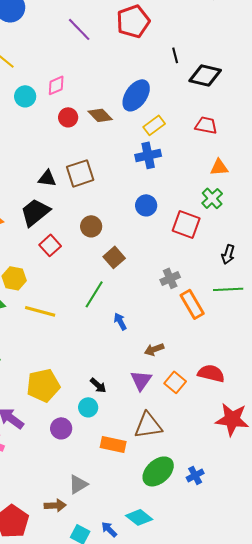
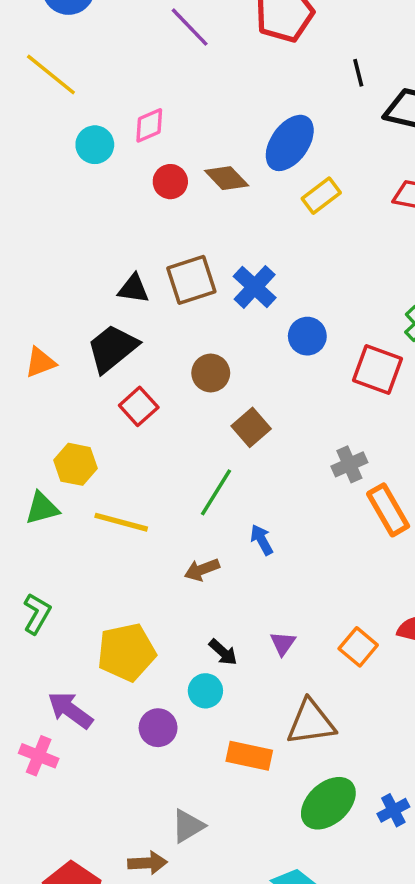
blue cross: (148, 155) -> (255, 287), moved, turned -35
brown arrow: (154, 349) -> (202, 570), moved
purple triangle: (141, 380) -> (283, 643), moved, size x0.7

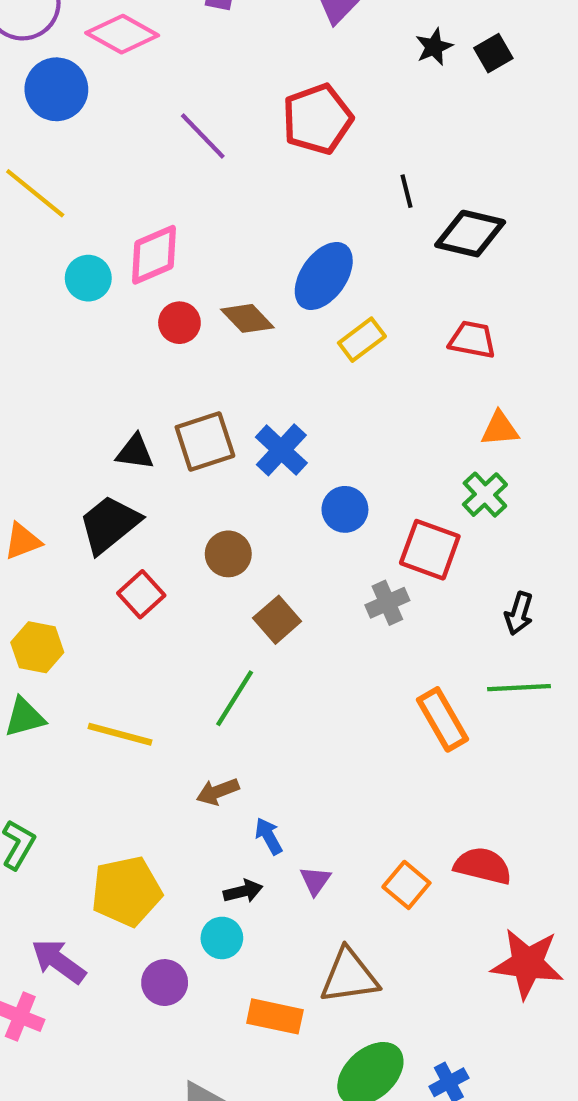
pink diamond: (149, 125) -> (154, 255), size x1.4
yellow hexagon: (76, 464) -> (37, 647), moved
gray cross: (349, 464) -> (387, 603), moved
blue arrow: (262, 540) -> (269, 836), moved
black arrow: (223, 652) -> (243, 891), turned -56

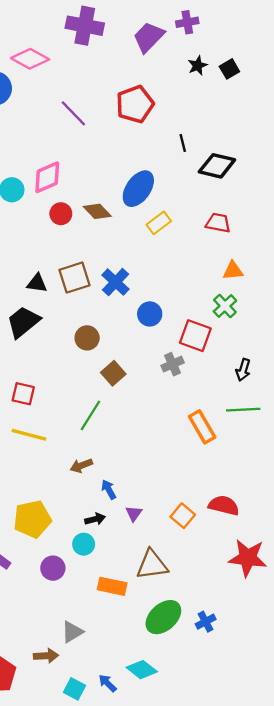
red square: (141, 594) -> (23, 394), moved, turned -35

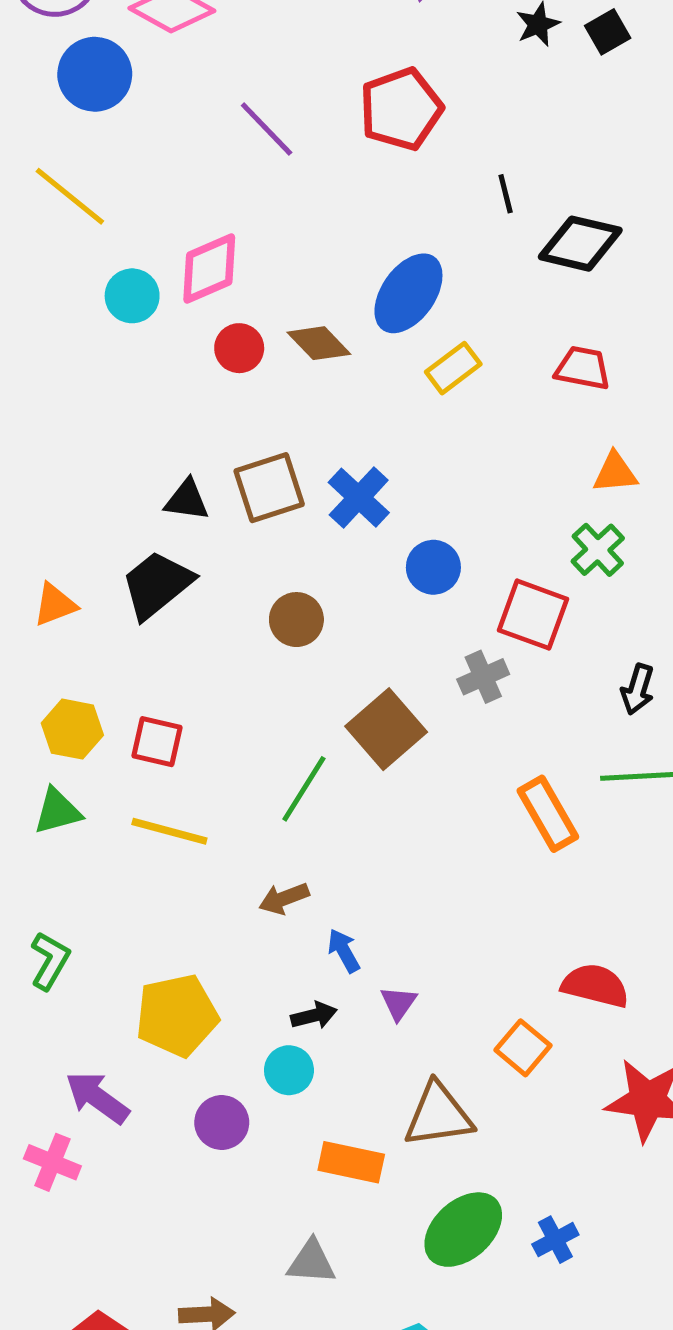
brown square: (113, 373) -> (386, 729), moved, size x1.4
orange square: (183, 516) -> (523, 1048), moved
gray triangle: (72, 632) -> (311, 1262), moved, turned 35

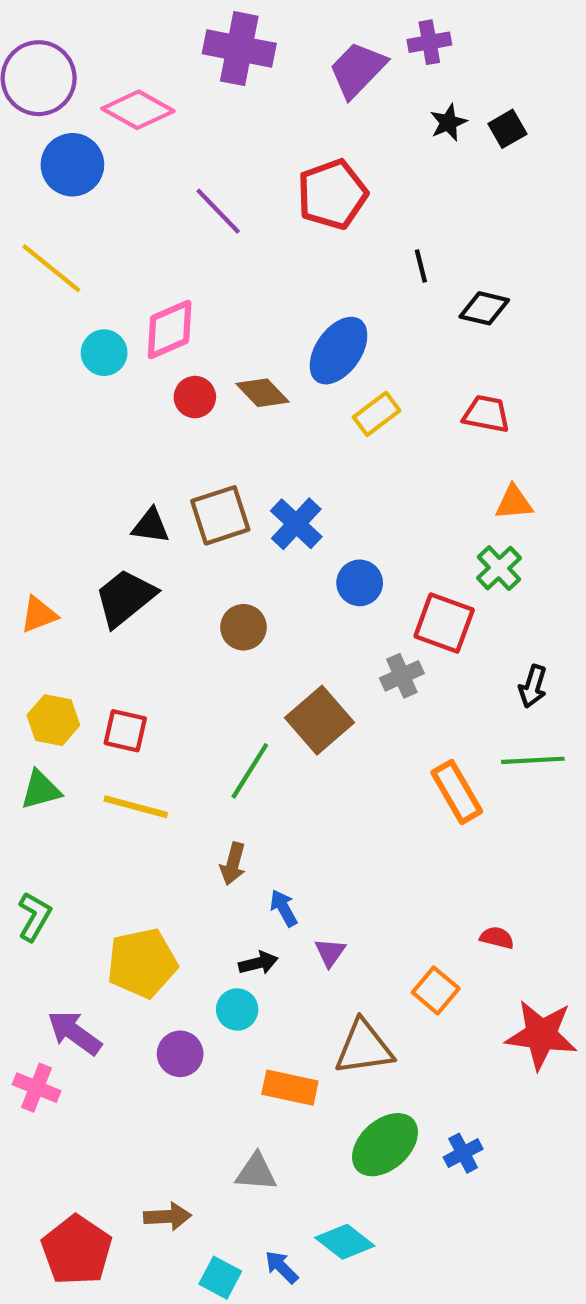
black diamond: (580, 244) -> (484, 308), size x0.7
brown arrow: (284, 898) -> (233, 864), turned -54
red semicircle: (595, 986) -> (497, 938), size x0.6

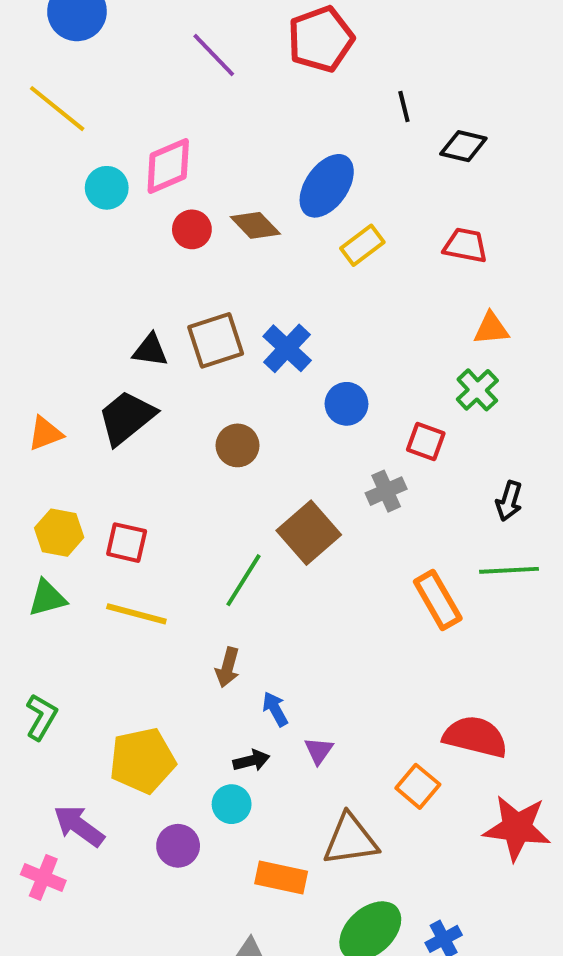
red square: (444, 623) -> (426, 441), size x0.7
red semicircle: (497, 938) -> (475, 737), size x2.0

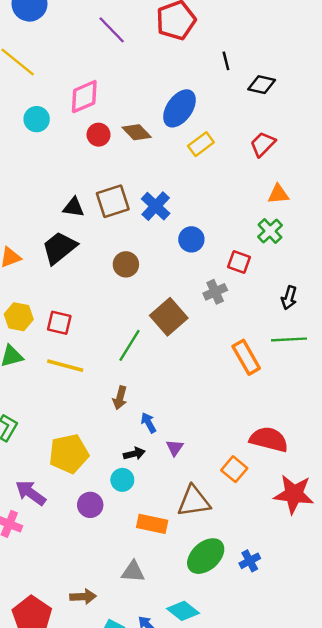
cyan circle: (107, 188) -> (37, 119), moved
red trapezoid: (465, 245) -> (263, 144), turned -56

